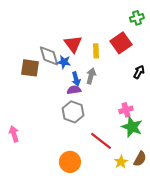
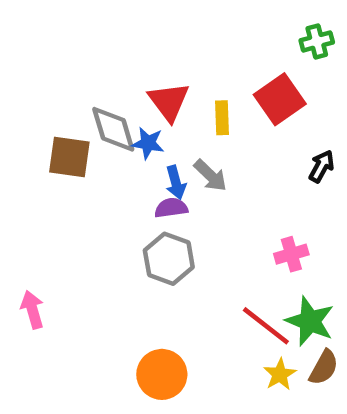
gray arrow: (91, 76) -> (210, 176), turned 119
green star: (132, 127) -> (310, 321), moved
red line: (101, 141) -> (266, 326), moved

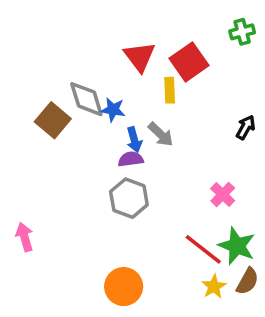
red square: (280, 99) -> (189, 62), moved
red triangle: (169, 102) -> (140, 57), moved
brown square: (69, 157) -> (53, 120), turned 32
pink cross: (291, 254) -> (223, 195), turned -30

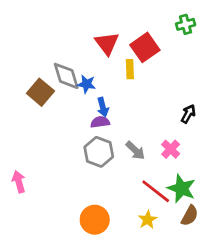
black arrow: (246, 127) -> (188, 114), moved
gray arrow: (161, 134) -> (135, 151), moved
yellow star: (214, 287) -> (148, 220), moved

